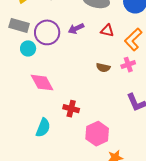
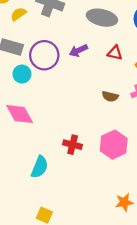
pink diamond: (42, 83) -> (20, 114), moved
pink hexagon: (97, 134) -> (114, 145), moved

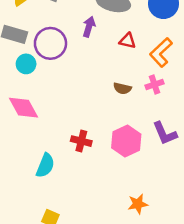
purple arrow: (78, 51) -> (89, 27), moved, turned 132

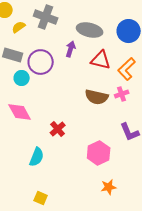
red triangle: (128, 41) -> (101, 60), size x1.5
brown semicircle: (122, 88) -> (97, 97), size x1.6
red cross: (81, 141) -> (58, 129), moved, turned 35
pink hexagon: (126, 141) -> (99, 153), moved

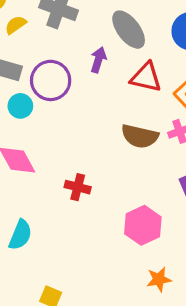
gray ellipse: (90, 30) -> (129, 30), turned 40
red cross: (58, 129) -> (78, 187), turned -35
cyan semicircle: (37, 157) -> (20, 235), moved

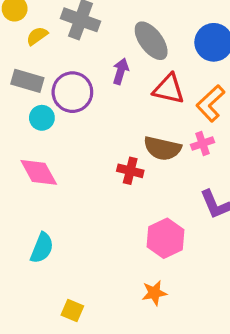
red cross: (78, 187) -> (130, 171), moved
orange star: (159, 279) -> (154, 293), moved

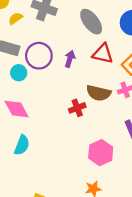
purple arrow: (121, 71) -> (70, 59), moved
red cross: (130, 171) -> (77, 108), turned -35
cyan semicircle: (42, 248) -> (22, 145), moved

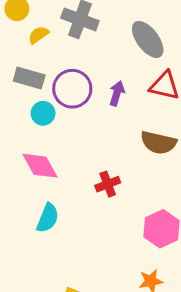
red cross: (77, 108) -> (108, 184), moved

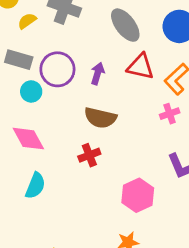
brown semicircle: (158, 143) -> (100, 118), moved

